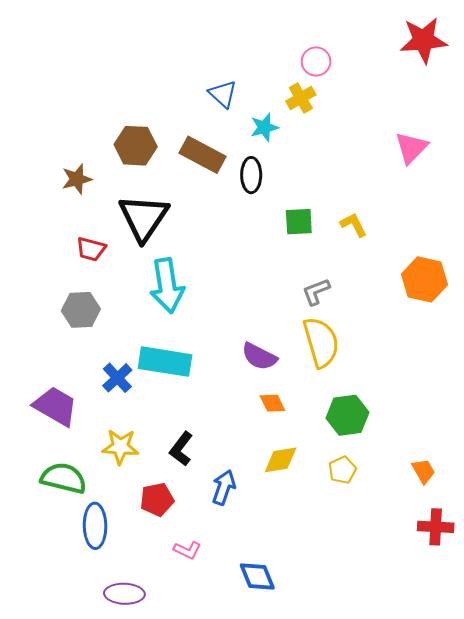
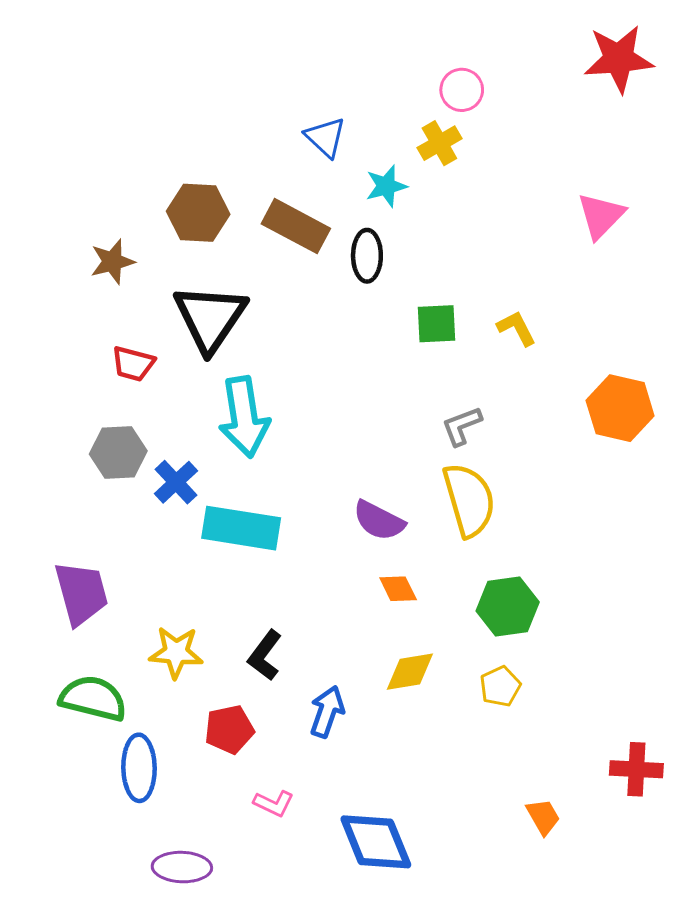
blue cross: (117, 378) -> (176, 482), moved
purple trapezoid: (55, 406) -> (81, 593), turned 45
orange trapezoid: (423, 471) -> (543, 817), moved
blue diamond: (257, 577) -> (376, 842), size x1.4

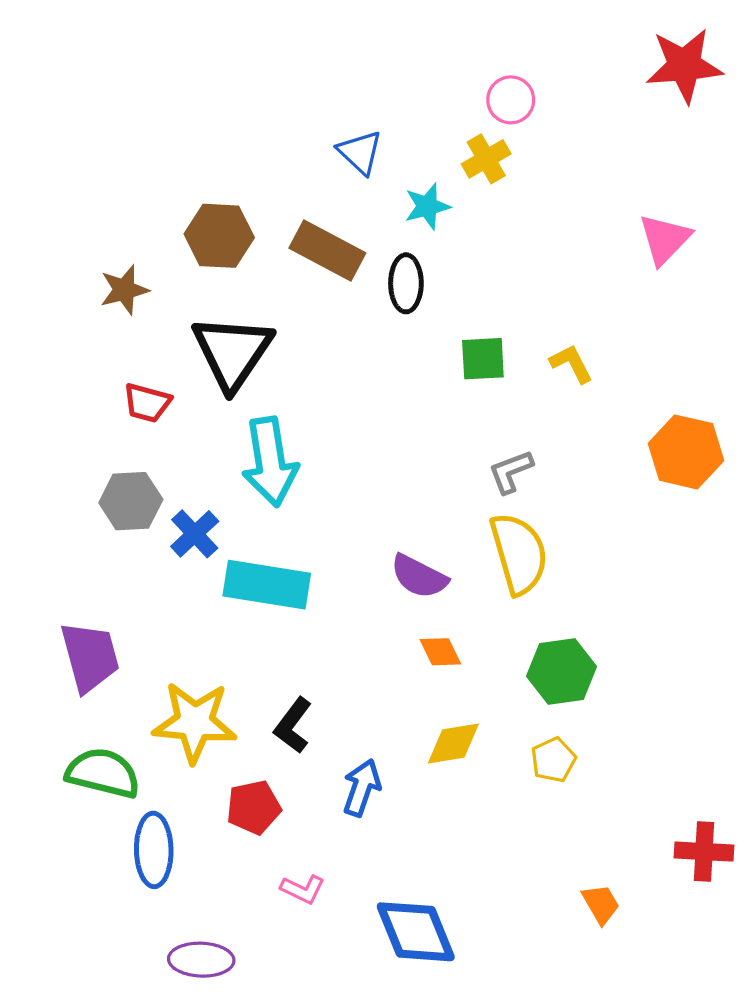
yellow star: (176, 652) -> (195, 722), size x1.4

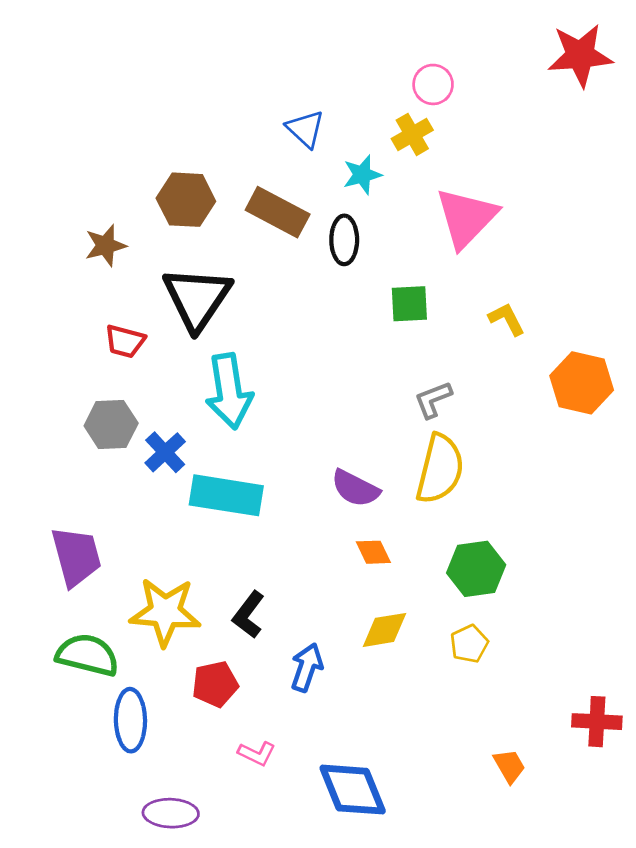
pink triangle: (665, 239) -> (466, 218), moved, size x1.4
yellow L-shape: (571, 364) -> (507, 319), moved
yellow semicircle: (519, 554) -> (440, 469), turned 30

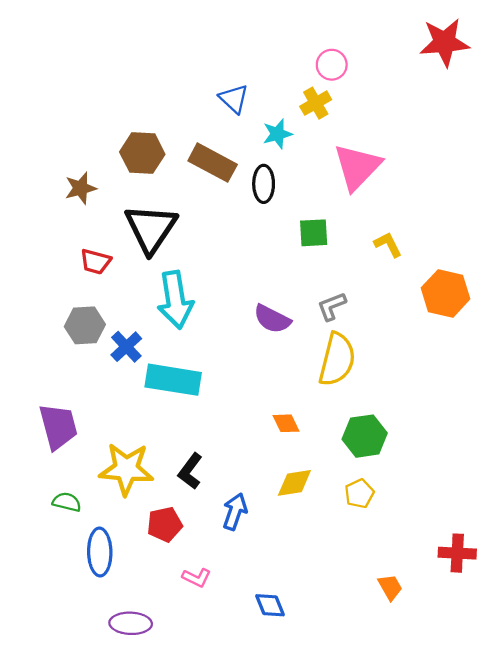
purple semicircle: (355, 488) -> (272, 319), moved
green semicircle: (87, 655) -> (67, 502), size x0.6
blue diamond: (353, 790) -> (270, 605), size x0.6

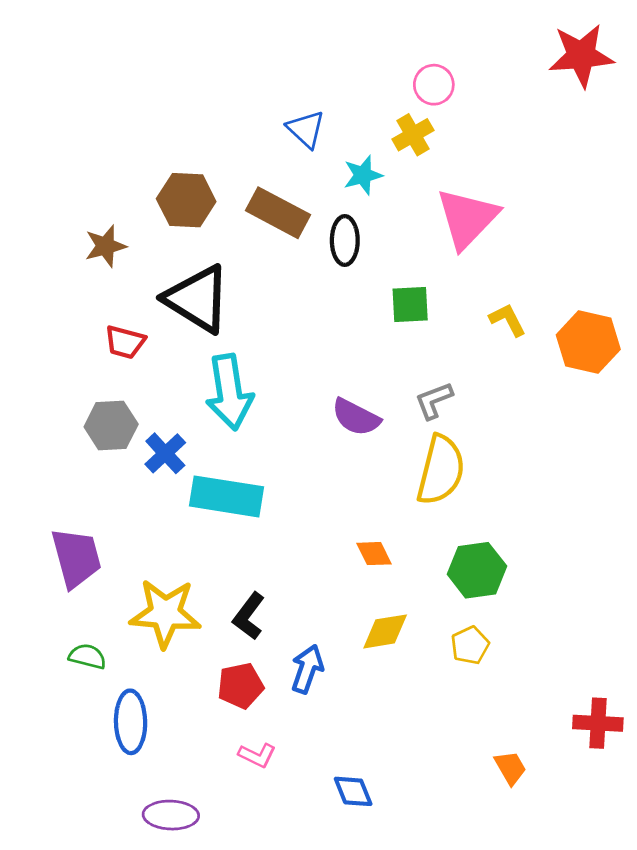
black triangle: (151, 229) -> (197, 299), turned -32
orange hexagon: (446, 293) -> (588, 342), moved
red pentagon: (165, 524) -> (240, 686), moved

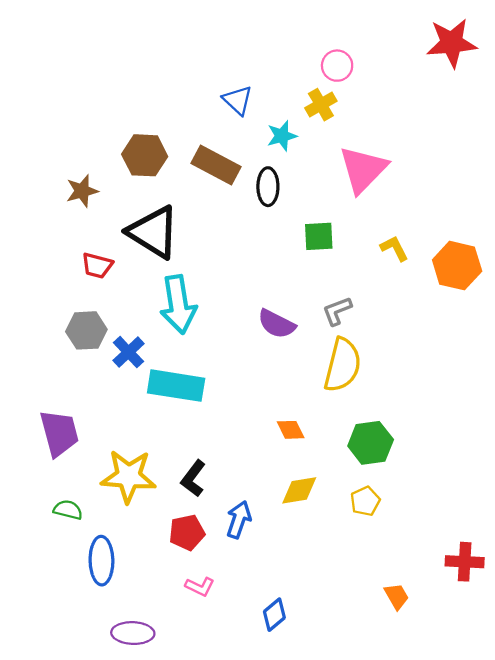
blue diamond: (353, 791) -> (274, 615), turned 72

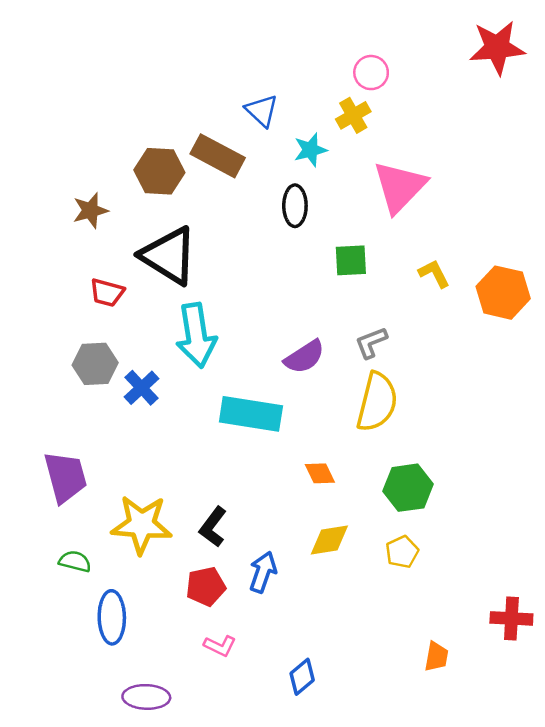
brown rectangle: (216, 165) -> (218, 156), moved
purple semicircle: (277, 324) -> (304, 357), turned -60
cyan rectangle: (176, 386) -> (251, 414), moved
orange trapezoid: (397, 596) -> (437, 657), turned 40

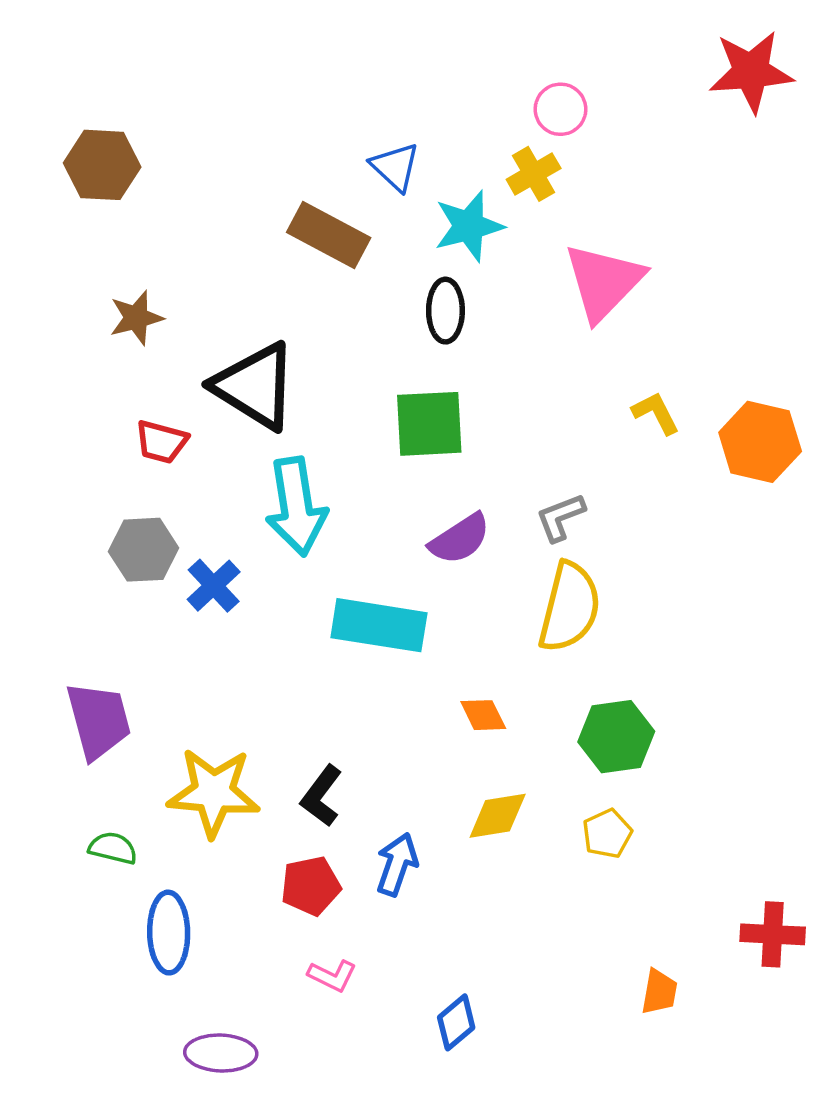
cyan star: (310, 150) -> (469, 226), size x1.4
brown hexagon: (159, 171) -> (102, 165), moved
green square: (351, 260) -> (429, 424), moved, size x1.4

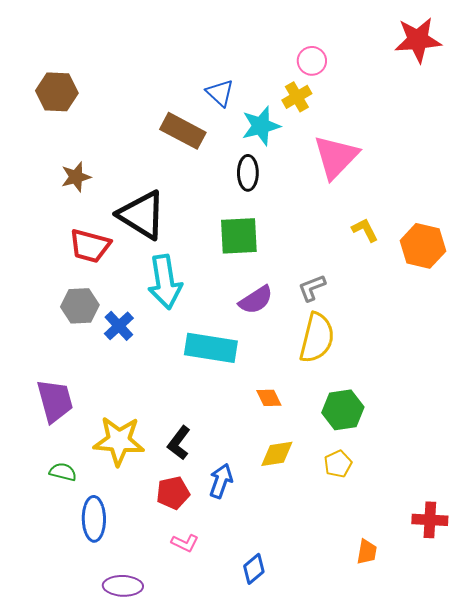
red trapezoid: (161, 442) -> (90, 246), size x1.4

